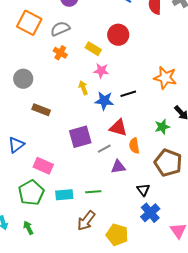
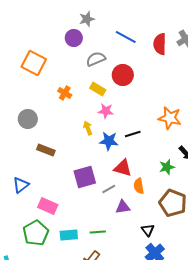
gray semicircle: (60, 29) -> (96, 59), moved

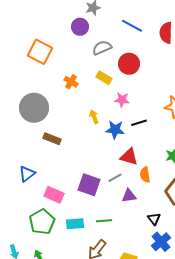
pink star: (106, 111) -> (122, 100), moved
gray circle: (28, 119) -> (34, 108), size x1.5
purple square: (85, 177) -> (89, 185), moved, turned 35

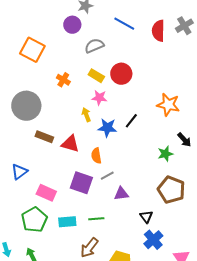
red circle: (129, 64) -> (121, 74), moved
pink star: (122, 100) -> (99, 98), moved
black line: (139, 123) -> (131, 121), turned -35
red triangle: (129, 157) -> (70, 144), moved
orange semicircle: (145, 175) -> (96, 156), moved

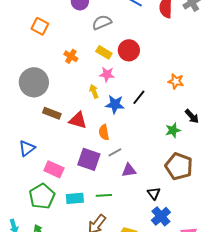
orange square: (32, 50) -> (40, 26), size x0.7
orange star: (168, 105) -> (176, 81), size x0.7

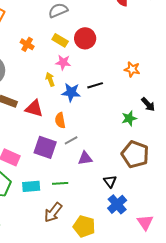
black line: (139, 97) -> (95, 85), turned 35

